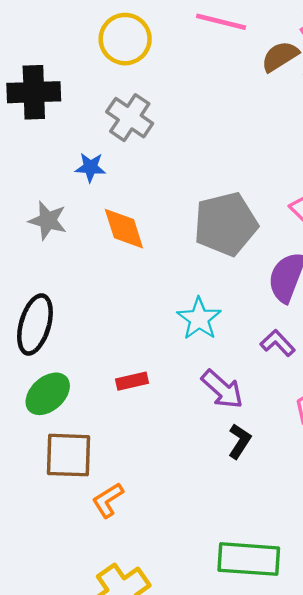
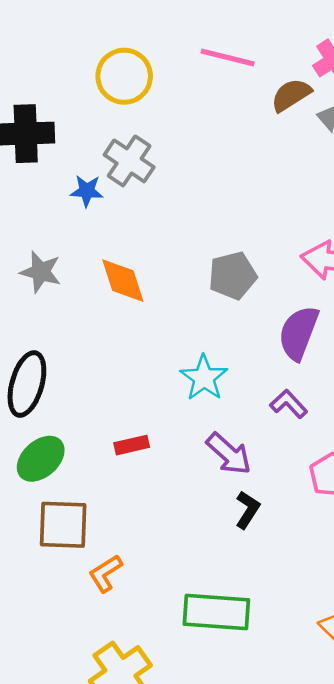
blue star: (90, 167) -> (87, 191), moved
gray pentagon: (226, 224) -> (233, 276), size x0.7
green rectangle: (249, 559) -> (216, 612), moved

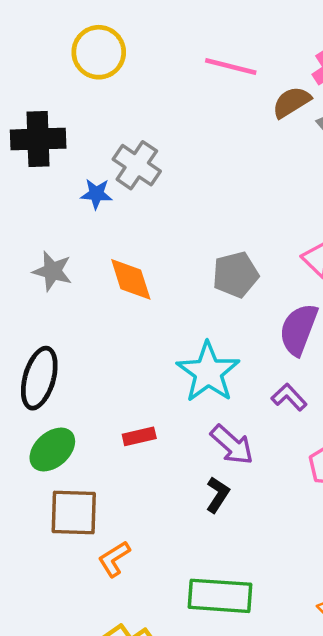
yellow circle: (124, 76) -> (99, 52), moved
cyan star: (204, 378) -> (208, 372), size x1.4
black L-shape: (248, 510) -> (218, 495), moved

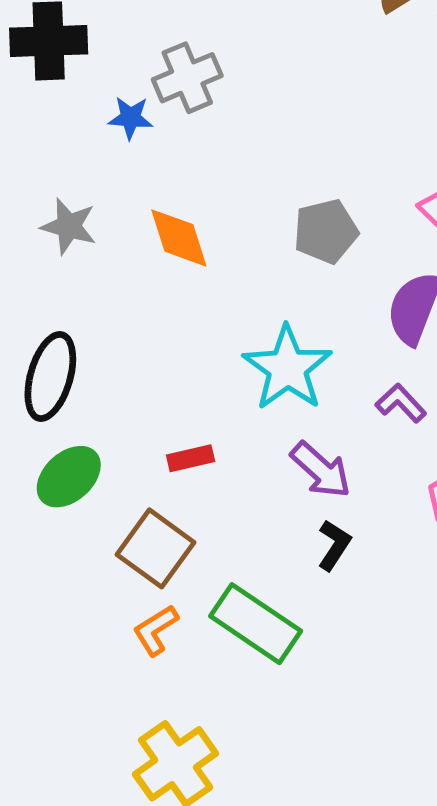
gray cross: (137, 165) -> (187, 78), turned 33
black L-shape: (218, 495) -> (334, 545), moved
brown square: (74, 513) -> (156, 548), moved, turned 34
green rectangle: (220, 596) -> (256, 624), moved, turned 30

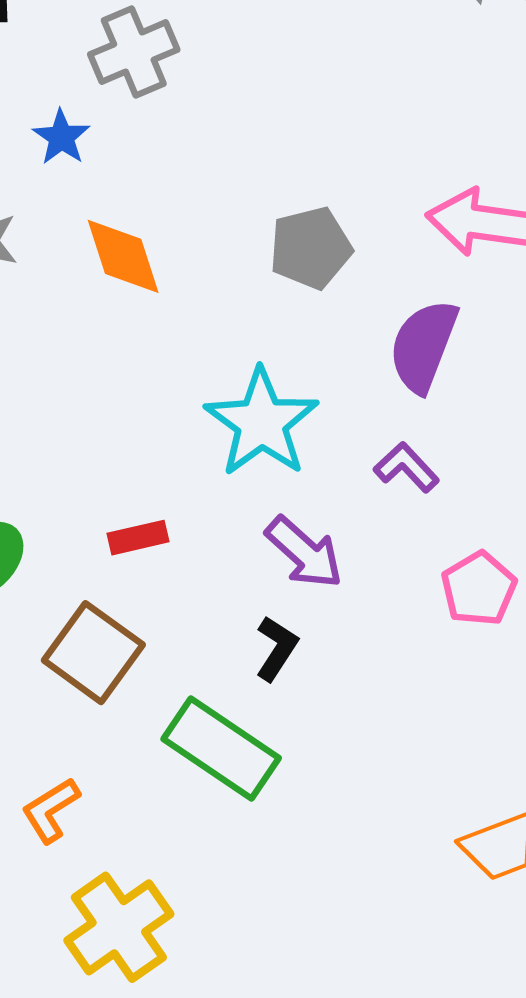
blue star: (130, 118) -> (61, 137), moved, turned 30
black L-shape: (334, 545) -> (276, 648), moved
orange L-shape: (156, 630) -> (51, 810), moved

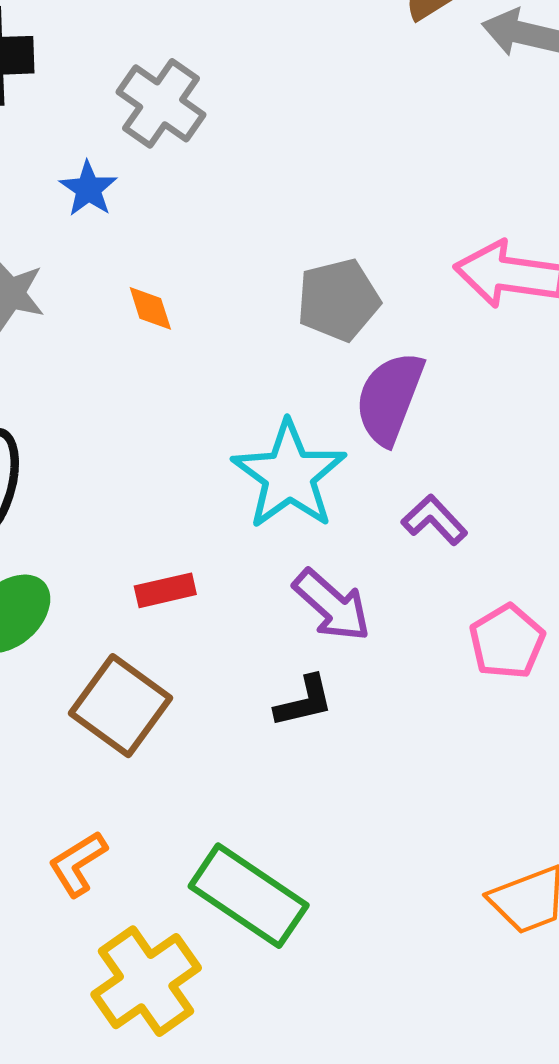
gray cross: (134, 52) -> (161, 103), turned -32
orange diamond: (123, 256) -> (150, 308), size x0.6
purple semicircle: (423, 346) -> (390, 398), moved
black L-shape: (276, 648) -> (304, 701), turned 44
green rectangle: (221, 748) -> (249, 896), moved

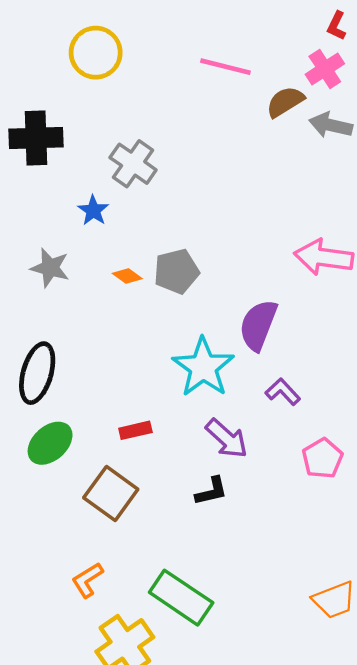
gray pentagon: (338, 300) -> (176, 271), moved
orange diamond: (150, 308) -> (127, 276), turned -36

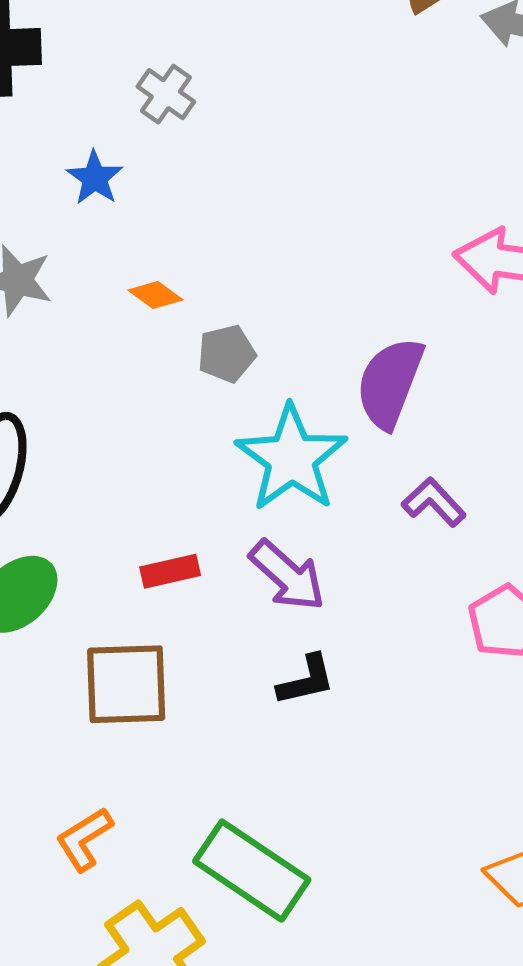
gray cross: (133, 164) -> (166, 94), size x0.7
gray pentagon: (176, 271) -> (227, 354), moved, size x0.7
purple arrow: (227, 439) -> (287, 575), moved
brown square: (111, 493) -> (126, 684), turned -38

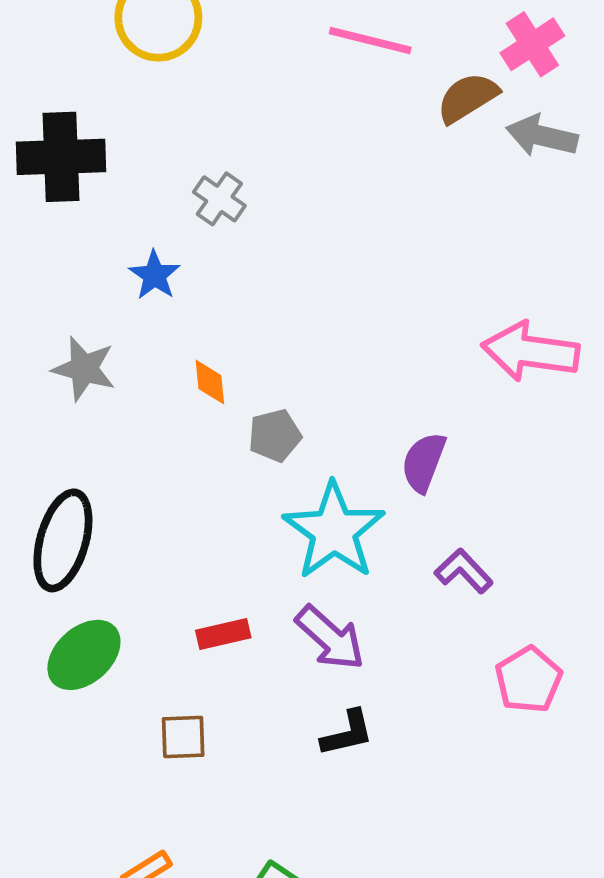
orange diamond: (155, 295) -> (210, 382), turned 48
purple semicircle: (390, 383) -> (424, 462), size x0.7
brown square: (126, 684) -> (183, 737), size x0.6

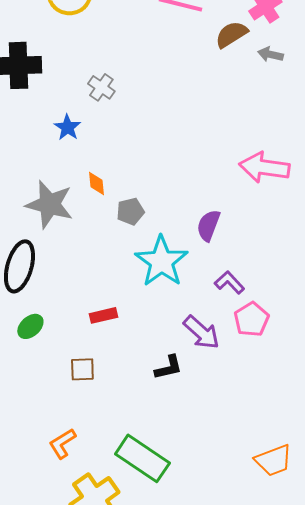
gray arrow: (542, 136) -> (270, 54), size x0.7
gray star: (84, 369) -> (49, 204), moved, size x1.4
purple arrow: (330, 638) -> (201, 332), moved
green ellipse: (84, 655) -> (30, 326), size x0.7
pink pentagon: (529, 680) -> (251, 319), moved

